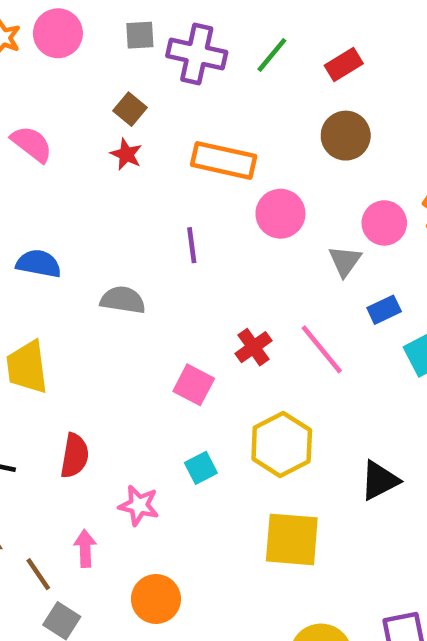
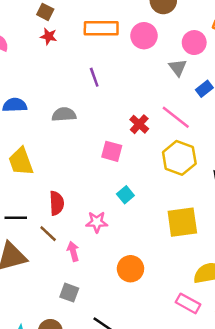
pink circle: (280, 214) -> (144, 36), moved
yellow hexagon: (282, 444) -> (179, 158), moved
brown line: (38, 574) -> (48, 234), moved
orange circle: (156, 599) -> (130, 269), moved

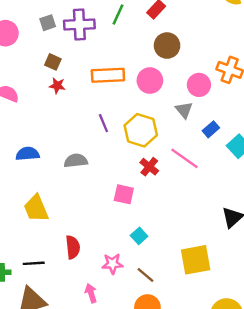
yellow hexagon: (179, 158) -> (141, 130), moved
brown line: (48, 234) -> (146, 275), moved

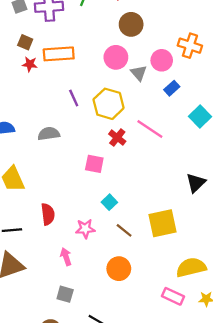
orange rectangle: (108, 75) -> (59, 54), moved
gray triangle: (184, 110) -> (139, 73), moved
blue rectangle: (211, 129) -> (172, 88), moved
brown line: (146, 275) -> (124, 230), moved

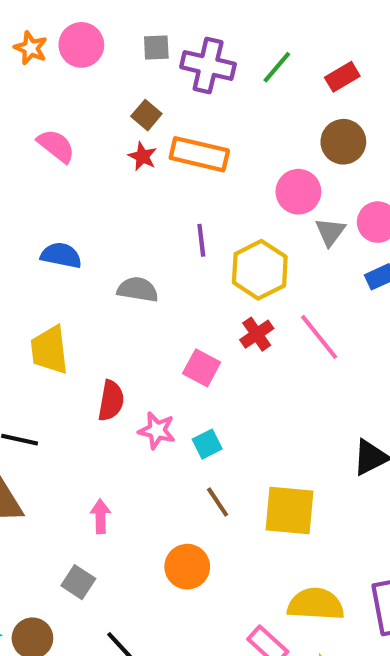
red semicircle: (48, 214) -> (111, 401), moved
pink star: (85, 229) -> (157, 430), moved

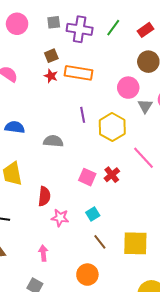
brown square: (146, 115) -> (51, 56), turned 32
red cross: (257, 334) -> (112, 175), moved
pink star: (157, 430) -> (60, 218), moved

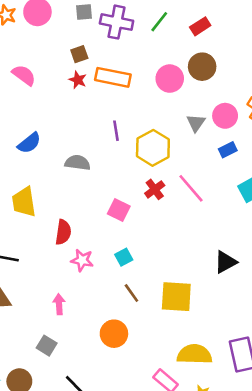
pink circle: (128, 88) -> (170, 79), moved
blue semicircle: (15, 127) -> (29, 143), turned 132
red cross: (112, 175) -> (155, 189), moved

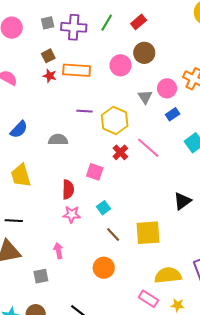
purple line: (116, 131) -> (84, 111), turned -70
red semicircle: (63, 232) -> (68, 189), moved
gray square: (47, 346) -> (41, 276), moved, turned -35

